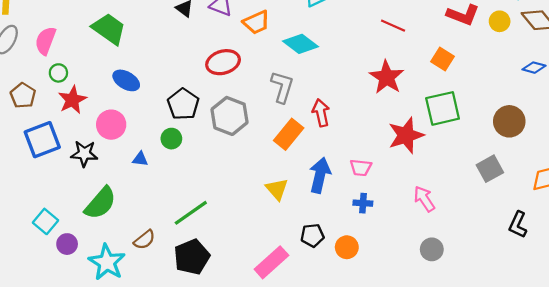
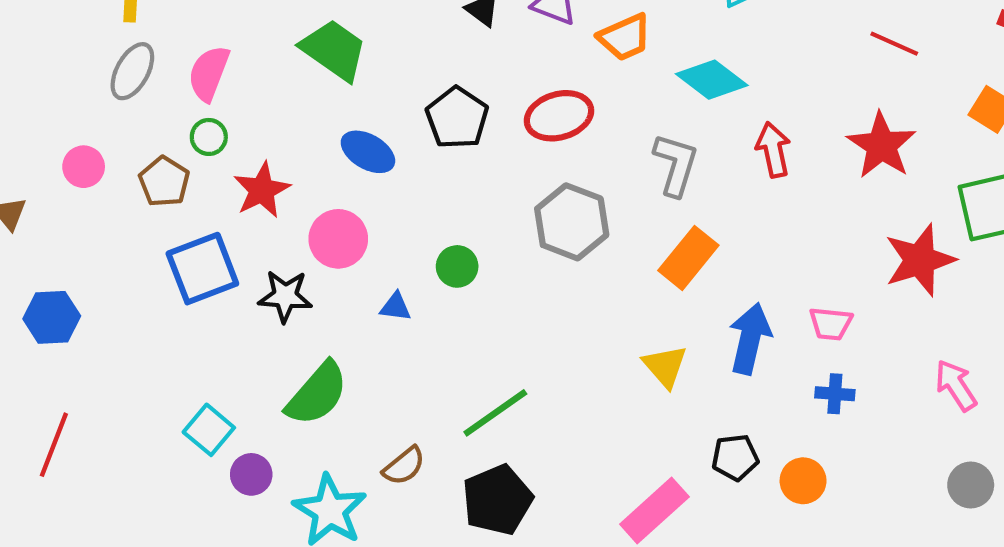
green circle: (58, 73) -> (209, 137), moved
black pentagon: (183, 104) -> (457, 118), moved
red arrow: (321, 113) -> (773, 150), moved

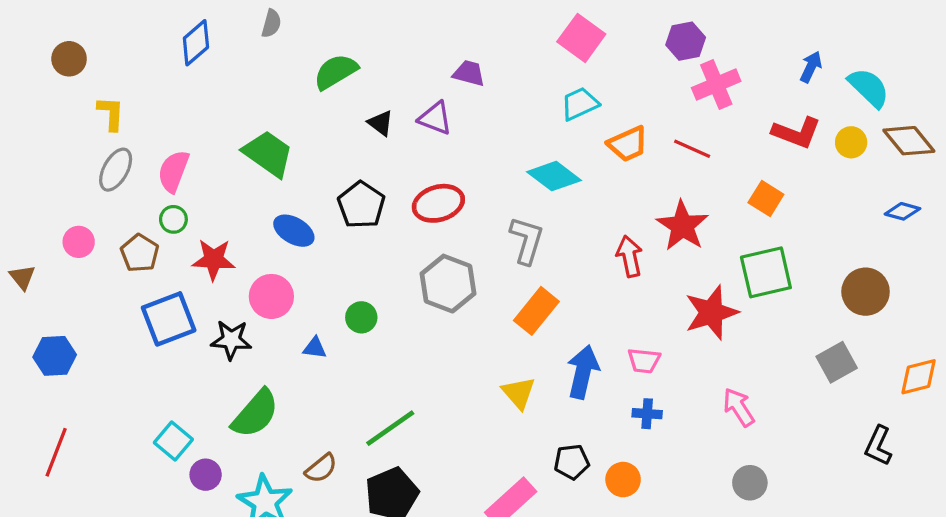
orange trapezoid: (625, 37) -> (628, 144), moved
red arrow: (773, 150) -> (629, 256), moved
red star: (262, 190) -> (214, 260), turned 30

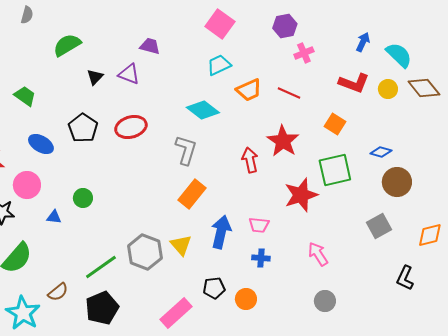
pink cross: (716, 84) -> (304, 53), size x0.7
black triangle: (381, 123) -> (95, 77), turned 36
green trapezoid: (268, 154) -> (25, 96), size x0.7
blue diamond: (902, 211) -> (381, 152), moved
gray hexagon: (448, 284) -> (145, 252), moved

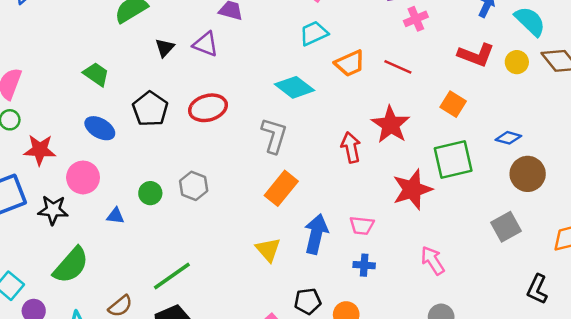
green trapezoid: (25, 96) -> (96, 74), moved
gray hexagon: (145, 252) -> (194, 186), moved, size x0.7

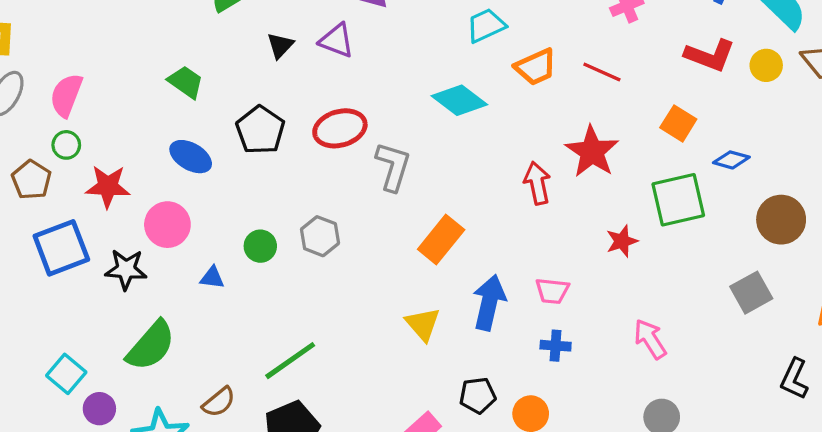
gray L-shape: (274, 135) -> (393, 167), moved
blue diamond: (508, 138) -> (731, 160), moved
red star: (412, 190) -> (622, 241), size x0.6

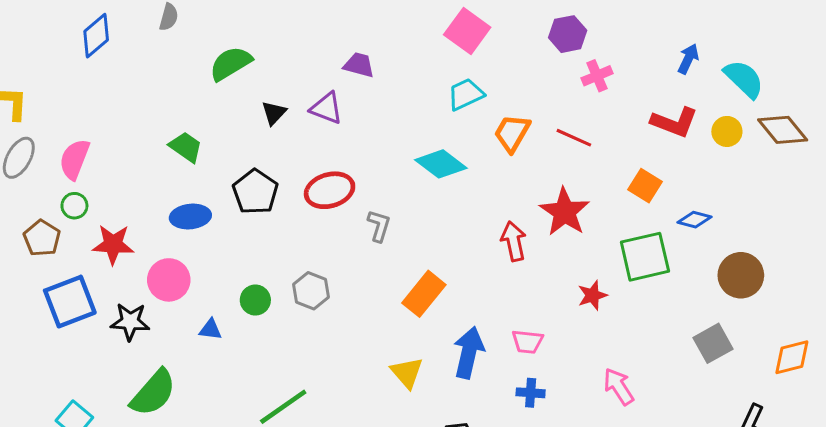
orange trapezoid: (536, 67) -> (512, 133), turned 144
blue ellipse: (191, 157) -> (190, 217), turned -36
gray L-shape: (393, 167) -> (379, 226), size x0.7

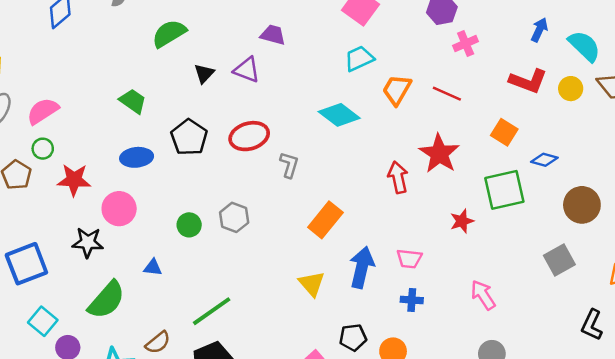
pink semicircle: (74, 159) -> (43, 111), turned 36
blue square: (70, 302) -> (26, 264), moved
blue triangle: (210, 329) -> (153, 267), moved

